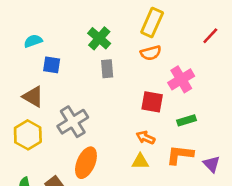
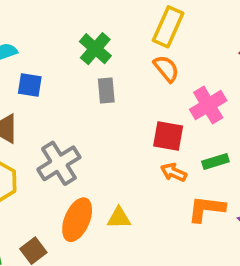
orange semicircle: (151, 53) -> (166, 69), turned -114
orange arrow: (145, 138) -> (174, 172), moved
yellow triangle: (140, 161) -> (119, 218), moved

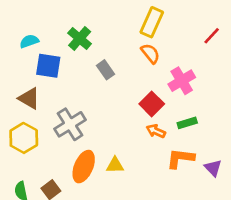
green cross: (95, 49) -> (80, 38), moved
blue square: (30, 85) -> (48, 66), size x1.4
gray rectangle: (106, 90) -> (105, 70), turned -30
red square: (168, 136) -> (152, 104), turned 35

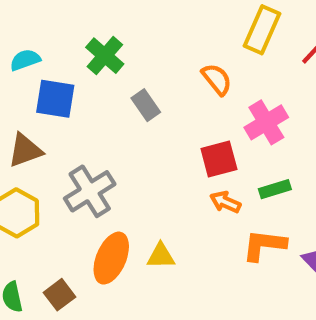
yellow rectangle: (152, 22) -> (262, 30), moved
brown triangle: (29, 98) -> (25, 150), turned -50
red square: (152, 104) -> (219, 159), turned 30

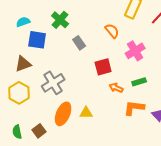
red square: (219, 159) -> (103, 67), moved

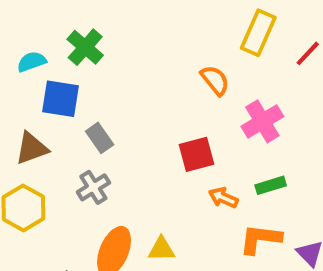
green cross: (60, 20) -> (85, 47), moved
gray rectangle: (79, 43) -> (100, 138), moved
gray cross: (53, 83) -> (93, 187), size x0.7

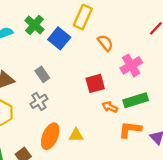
yellow rectangle: (258, 33) -> (83, 17), moved
blue square: (60, 99) -> (59, 38), moved, turned 30
green rectangle: (271, 185) -> (136, 100), size x1.5

